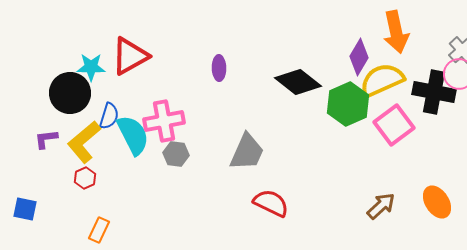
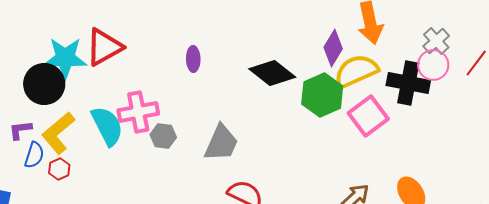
cyan star: (91, 67) -> (65, 58), size x1.5
blue semicircle: (109, 116) -> (34, 155), moved
gray hexagon: (176, 154) -> (163, 136), moved

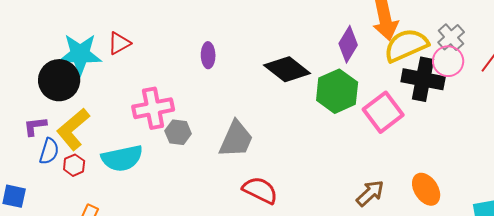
red triangle: (104, 47) -> (119, 43), size x0.6
yellow semicircle: (356, 71) -> (406, 45), moved
cyan semicircle: (107, 126) -> (122, 158), moved, turned 105

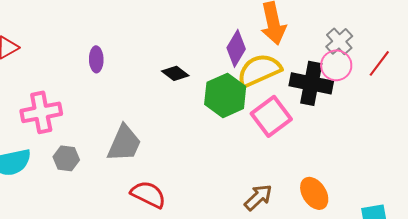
yellow semicircle: (406, 45) -> (259, 70), moved
black diamond: (287, 69) -> (175, 73), size x0.6
gray hexagon: (178, 132) -> (66, 158), moved

